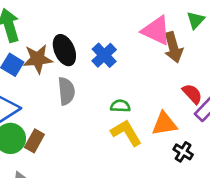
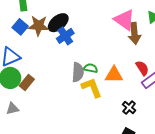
black ellipse: (64, 50) -> (58, 23), turned 65
blue cross: (104, 55) -> (65, 36), moved
gray semicircle: (66, 91) -> (78, 72), moved
orange triangle: (164, 124) -> (114, 75), moved

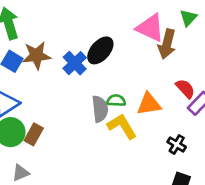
black ellipse: (58, 23) -> (100, 50), moved
brown arrow: (134, 33) -> (167, 44), turned 30

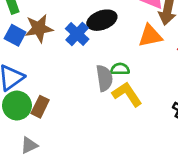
black ellipse: (100, 50) -> (102, 20), turned 32
orange triangle: (149, 104) -> (150, 36), moved

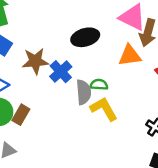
brown star: (39, 28) -> (35, 61), moved
blue cross: (77, 34) -> (61, 72), moved

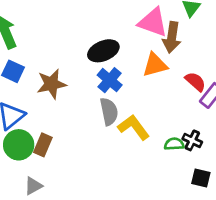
blue cross: (61, 72) -> (110, 80), moved
green semicircle: (99, 85) -> (174, 144), moved

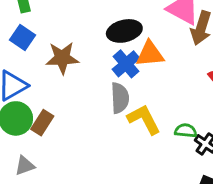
orange triangle: (155, 65) -> (150, 54), moved
green semicircle: (174, 144) -> (186, 131), moved

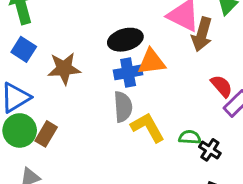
blue cross: (126, 64) -> (128, 72), turned 32

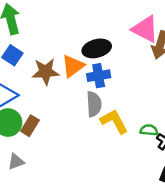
orange triangle: (152, 62) -> (73, 66), moved, turned -30

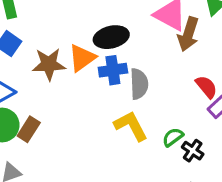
gray semicircle: (94, 104) -> (139, 84), moved
green semicircle: (149, 130) -> (173, 137), turned -42

